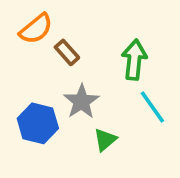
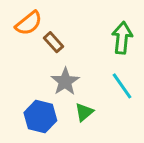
green arrow: (134, 60) -> (122, 38), moved
blue hexagon: (38, 123) -> (40, 117), moved

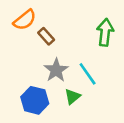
cyan line: (122, 86) -> (88, 74), moved

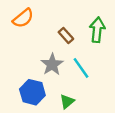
brown rectangle: (46, 36) -> (66, 36), moved
green triangle: (72, 97) -> (67, 101), moved

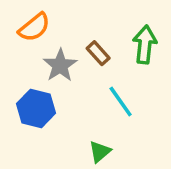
gray star: (52, 64) -> (60, 65), moved
blue hexagon: (32, 92) -> (36, 108), moved

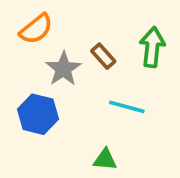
cyan line: (121, 102) -> (127, 107), turned -40
green triangle: (100, 152) -> (105, 160), turned 45

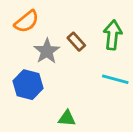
cyan line: (127, 107) -> (115, 79), moved
green triangle: (105, 160) -> (67, 118), moved

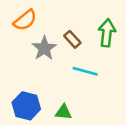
cyan line: (115, 79) -> (85, 71), moved
blue hexagon: (28, 85) -> (26, 106), moved

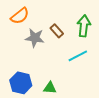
gray star: (44, 48) -> (35, 38), turned -30
cyan line: (85, 71) -> (78, 56), moved, turned -42

